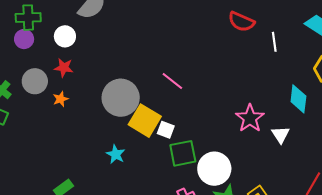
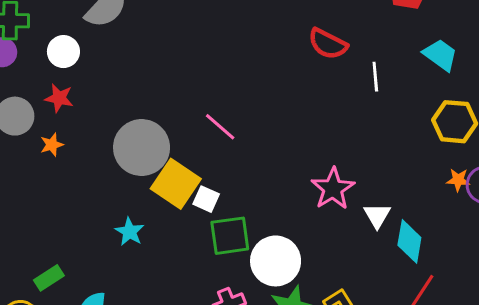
cyan diamond: (298, 99) -> (409, 241), moved

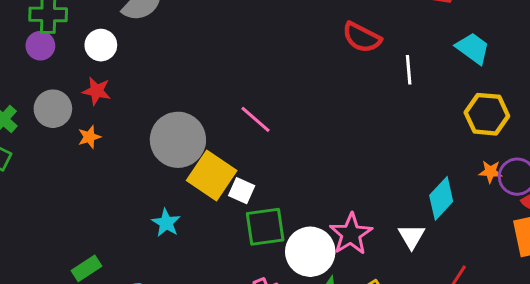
pink star: (333, 189) -> (351, 234), moved
white triangle: (377, 216) -> (412, 236), moved
cyan diamond: (409, 241) -> (441, 198), moved, turned 33

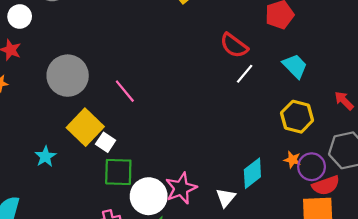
red semicircle: (362, 37) -> (234, 45), moved
white line: (409, 70) -> (245, 74), turned 35
gray circle: (178, 140) -> (68, 76), moved

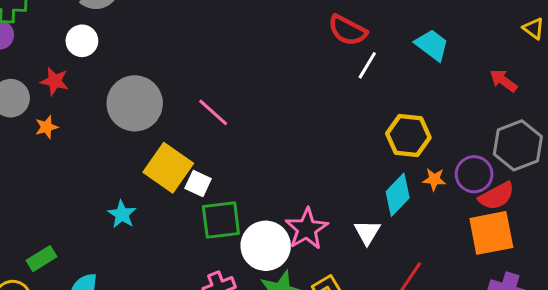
white circle: (20, 16) -> (82, 41), moved
yellow hexagon: (297, 117) -> (408, 135), moved
orange star: (292, 160) -> (434, 179), moved

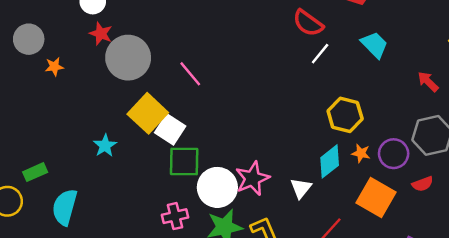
red star: (55, 81) -> (101, 34), moved
white square: (198, 183) -> (170, 129), size x1.4
red semicircle: (497, 196) -> (423, 184), moved, size x0.7
orange square: (491, 233) -> (376, 198), moved, turned 33

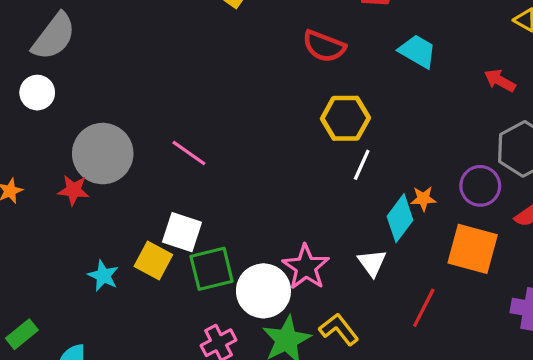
red star: (101, 34) -> (74, 190), moved
white line: (320, 54) -> (362, 165), moved
yellow square: (148, 113) -> (153, 261), moved, size x0.7
yellow hexagon: (345, 115) -> (345, 118), moved
orange star: (361, 153) -> (423, 199), moved

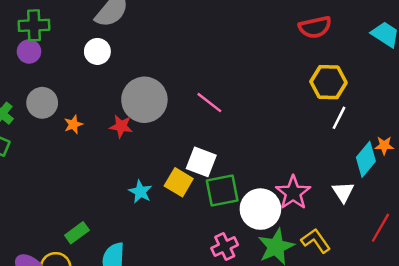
red semicircle: (324, 46) -> (315, 27), turned -36

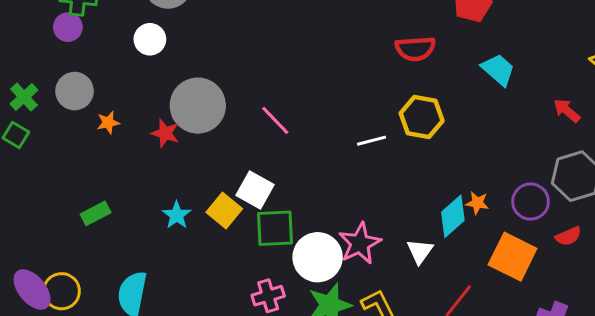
white line: (339, 118) -> (372, 141), moved, turned 40
green rectangle: (77, 233) -> (96, 213), moved

